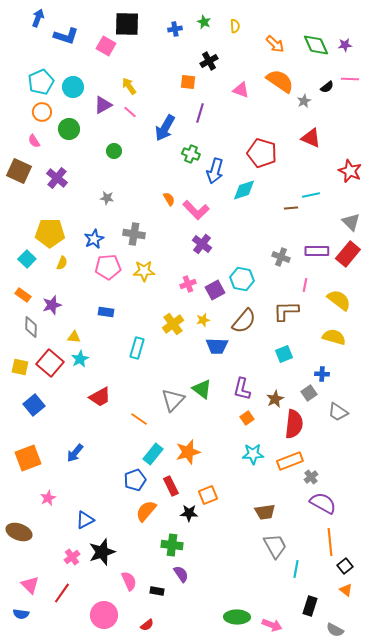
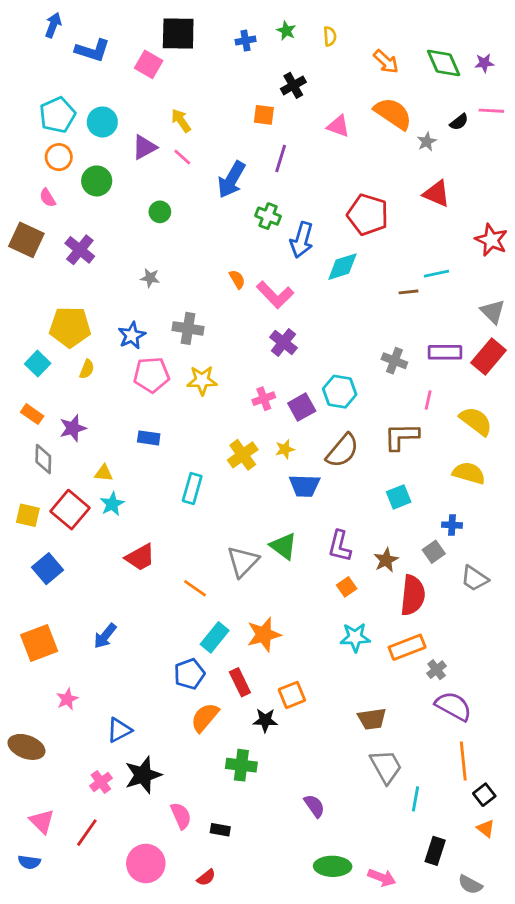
purple semicircle: (181, 574) -> (314, 806), moved

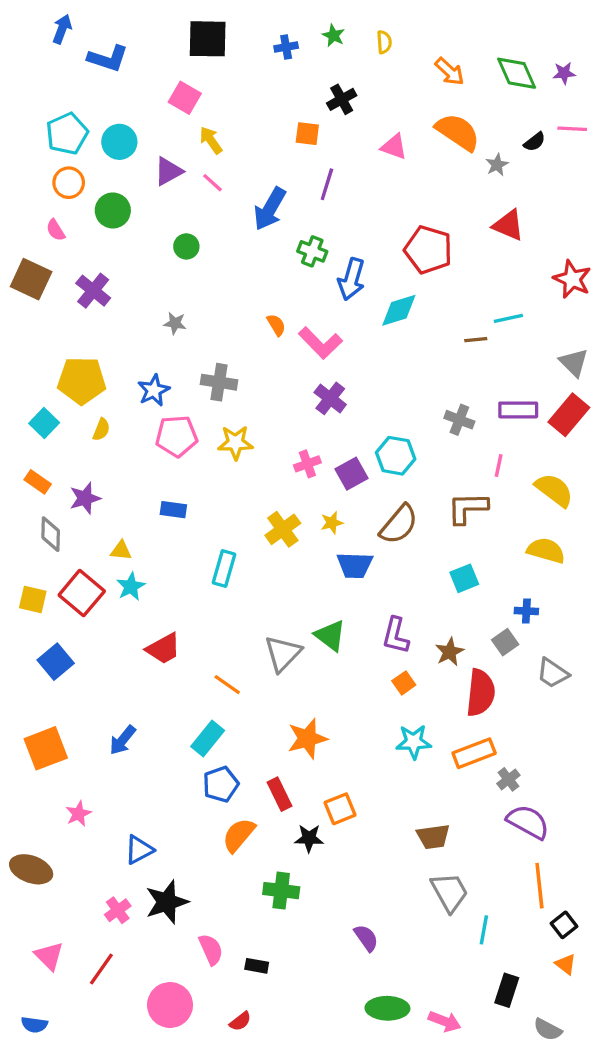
pink square: (149, 64) -> (185, 98), moved
cyan rectangle: (215, 637) -> (208, 739), moved
blue semicircle: (29, 862) -> (34, 1025), moved

